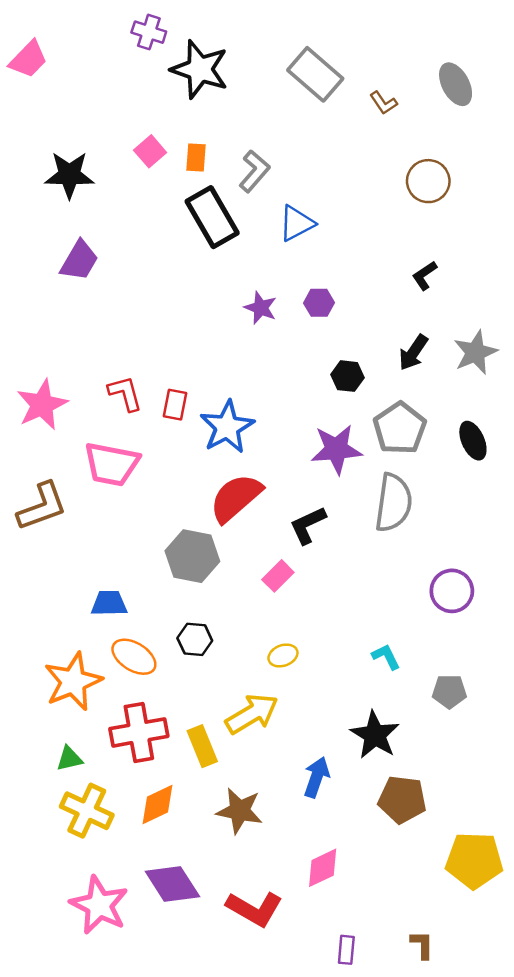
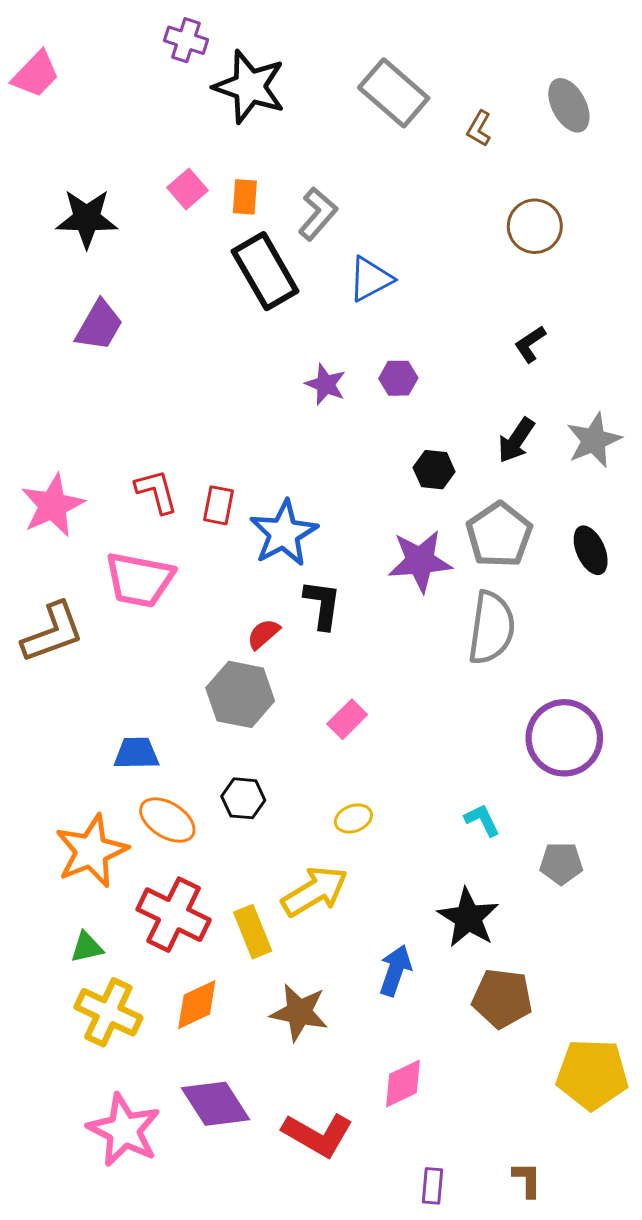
brown L-shape: (384, 103) -> (479, 129), turned 64
red semicircle: (236, 498) -> (263, 634), moved, size x0.5
black L-shape: (308, 525) -> (322, 605), moved, turned 123
purple circle: (452, 591) -> (564, 738), size x1.4
red cross: (139, 732) -> (174, 915), turned 36

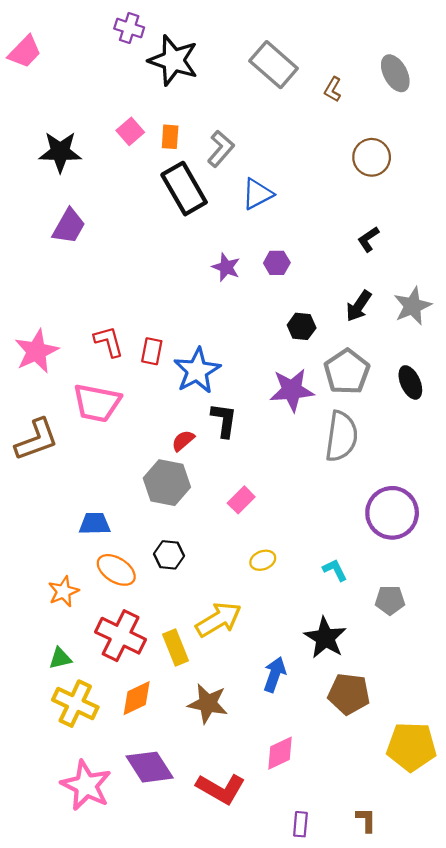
yellow ellipse: (353, 818) -> (263, 560), moved
orange star: (91, 851) -> (63, 591), size x0.6

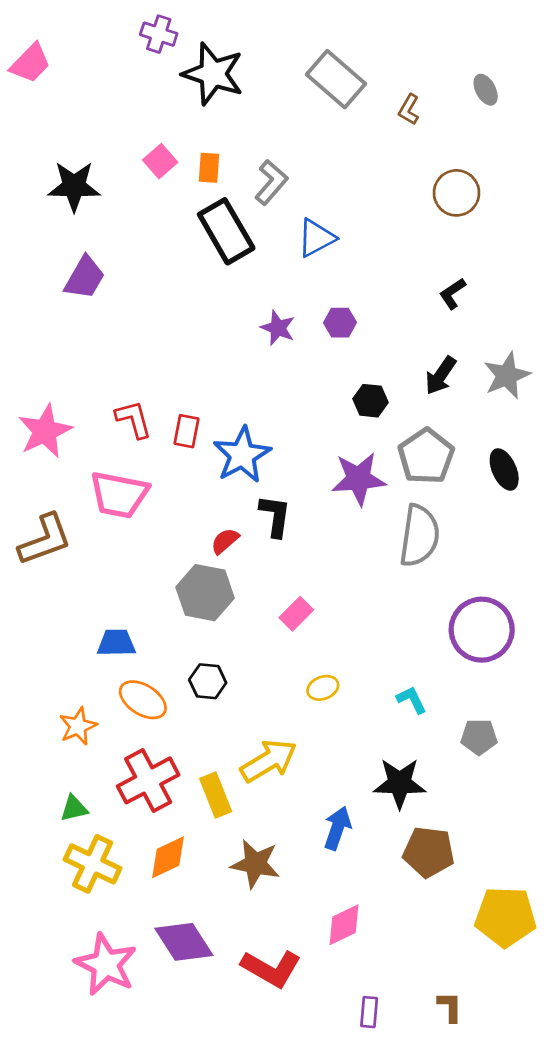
gray ellipse: (395, 73) -> (486, 90), size x0.7
red cross: (121, 636) -> (148, 780), turned 36
black star: (325, 638) -> (400, 783), turned -30

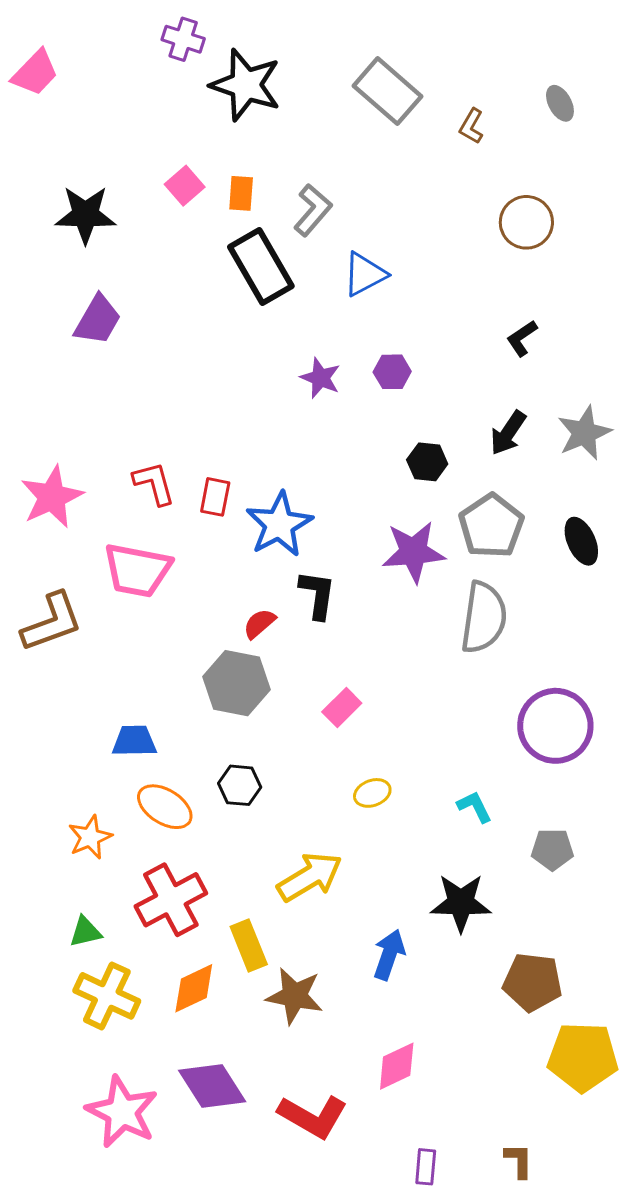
yellow rectangle: (216, 795) -> (249, 946), moved
brown pentagon: (429, 852) -> (533, 982), moved

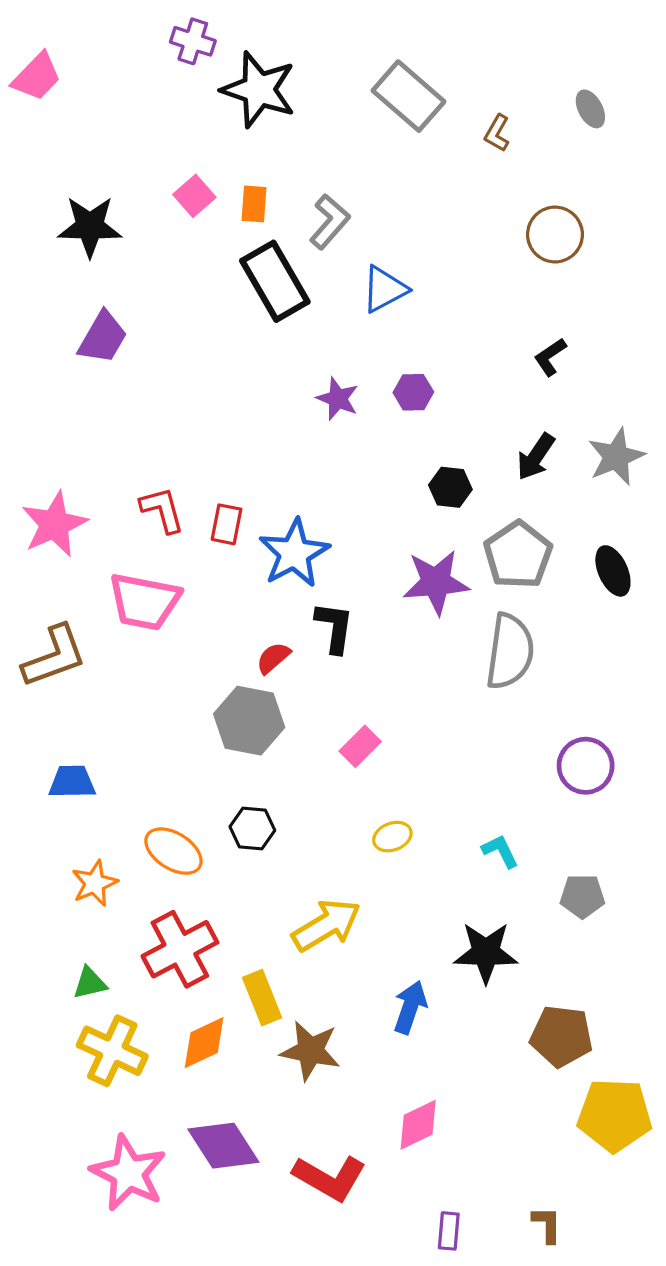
purple circle: (555, 726) -> (586, 766), size x0.7
blue trapezoid: (134, 741) -> (72, 782), moved

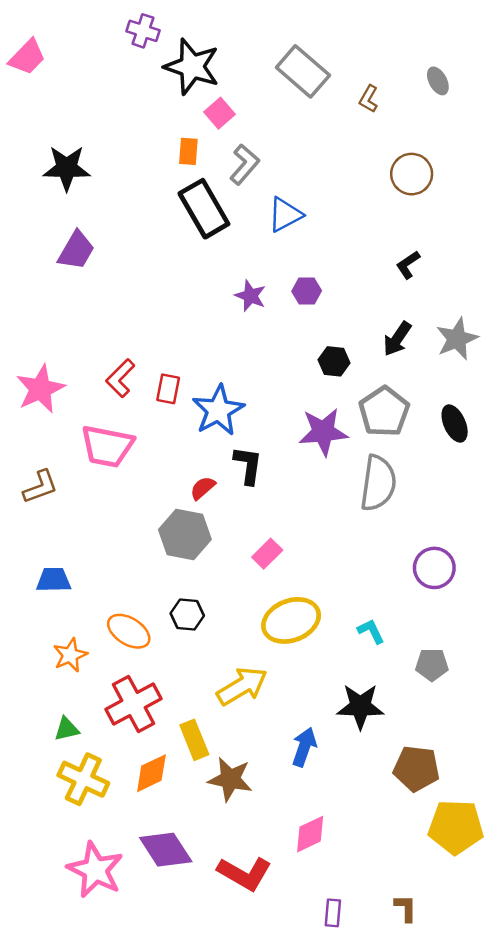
pink square: (194, 196) -> (219, 113), moved
red L-shape: (162, 510) -> (120, 378), turned -120
brown L-shape: (54, 656) -> (40, 487), size x0.7
yellow ellipse: (392, 837) -> (291, 620), size x2.0

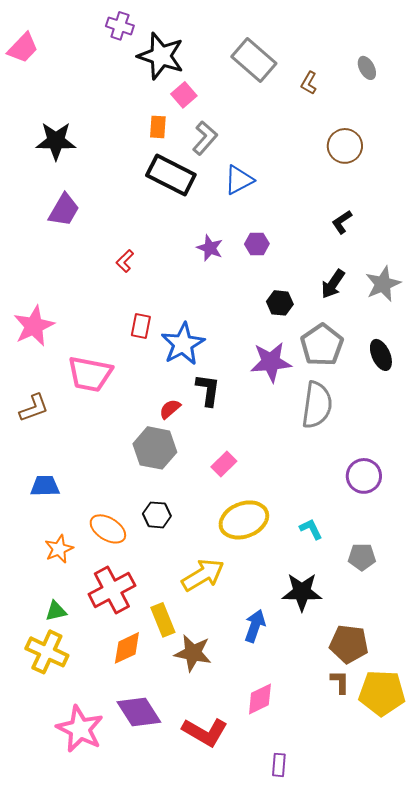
black rectangle: (204, 209) -> (171, 175), turned -33
red L-shape: (120, 378) -> (125, 261), moved, size x0.7
yellow cross: (83, 779) -> (47, 652), moved
brown L-shape: (406, 908) -> (340, 682), moved

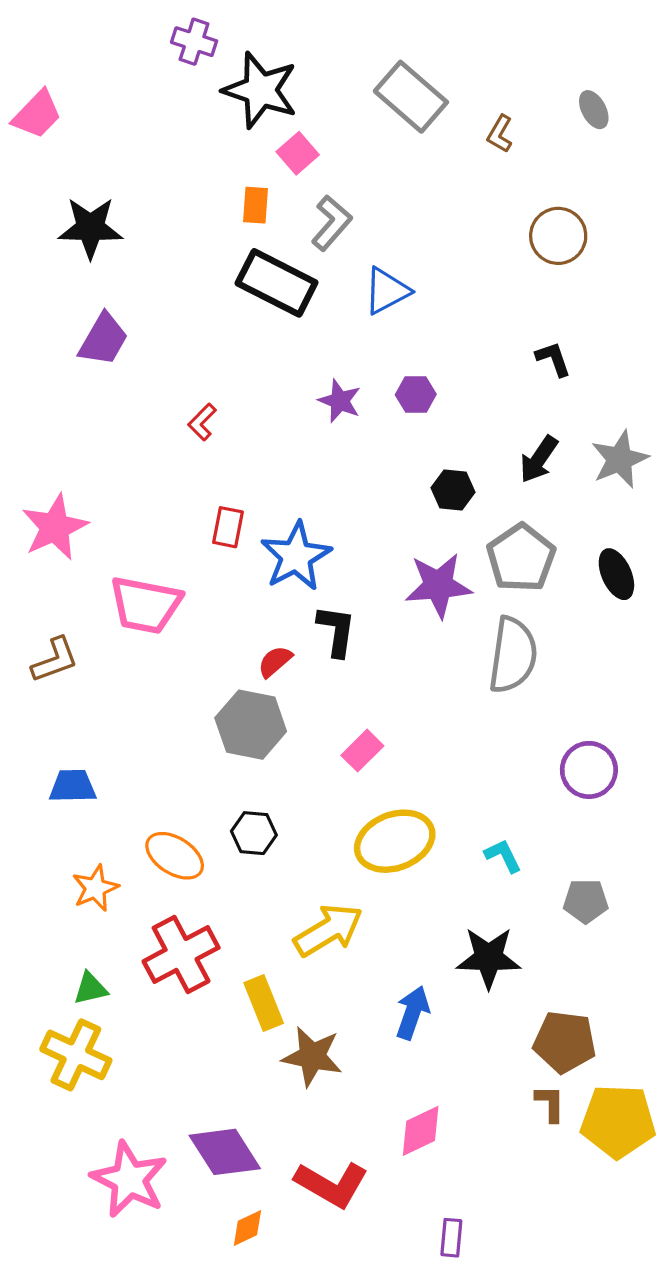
pink trapezoid: (23, 48) -> (37, 114), moved
black L-shape: (342, 222) -> (553, 359), turned 105
orange diamond: (127, 648) -> (247, 1228), moved, size x0.7

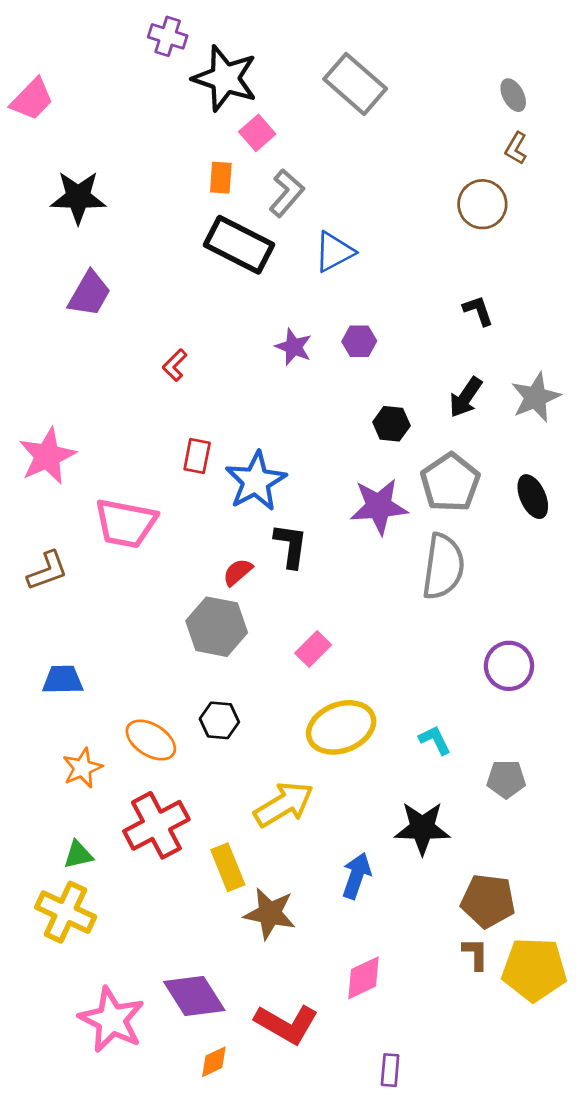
brown L-shape: (500, 134) -> (516, 148), moved

